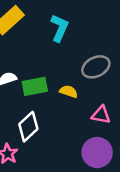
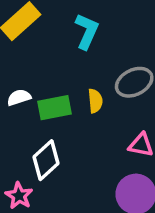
yellow semicircle: (69, 92) -> (95, 101), moved, turned 66

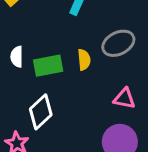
white semicircle: (19, 97) -> (17, 57), turned -72

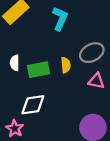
pink triangle: (124, 99) -> (96, 81), moved
white diamond: (41, 112) -> (33, 105), turned 35

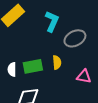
gray ellipse: (92, 53) -> (75, 38), moved
white semicircle: (15, 63) -> (12, 69), moved

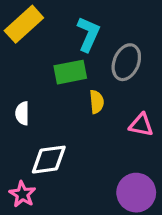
gray ellipse: (75, 38) -> (126, 62), turned -40
green rectangle: (33, 66) -> (70, 72), moved

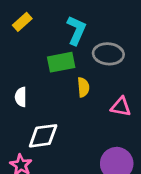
yellow rectangle: (24, 24) -> (22, 22), size x0.6
gray ellipse: (126, 62) -> (108, 54), turned 72

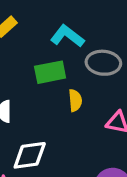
cyan L-shape: (76, 30) -> (67, 36), turned -76

